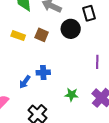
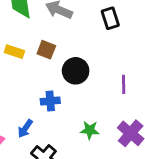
black circle: (71, 29) -> (76, 71), moved
blue arrow: (25, 82) -> (25, 129), moved

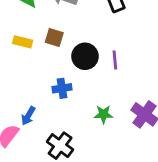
purple line: (124, 84) -> (115, 60), moved
blue arrow: (25, 129) -> (28, 116), moved

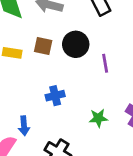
black circle: (85, 56) -> (76, 44), moved
blue arrow: (28, 116) -> (24, 126), turned -30

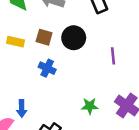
purple line: (105, 63) -> (113, 56), moved
blue cross: (55, 96) -> (47, 68), moved, turned 35

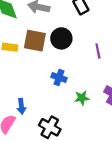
brown square: (44, 37) -> (35, 41), size x1.5
blue cross: (47, 68) -> (59, 78), moved

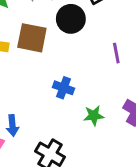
black circle: (61, 38) -> (71, 19), moved

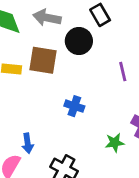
green star: (94, 116) -> (115, 143), moved

